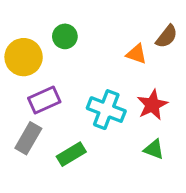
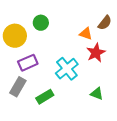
red star: (152, 105) -> (96, 53), moved
cyan cross: (106, 110) -> (67, 69), turned 30

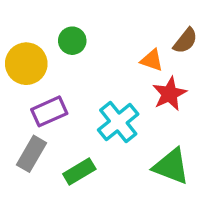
green triangle: (97, 94) -> (171, 166), size x1.6

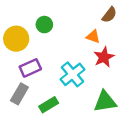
brown semicircle: (185, 41) -> (109, 15), moved
green triangle: (171, 166) -> (105, 101), turned -30

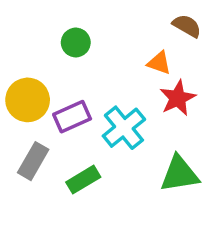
brown semicircle: (109, 15) -> (187, 26), turned -98
yellow circle: (16, 39) -> (28, 100), moved
purple rectangle: (30, 68) -> (72, 117), moved

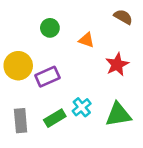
orange triangle: (159, 63) -> (87, 40), moved
cyan cross: (124, 128) -> (82, 107), moved, size x0.7
gray rectangle: (33, 161) -> (21, 121), moved, turned -35

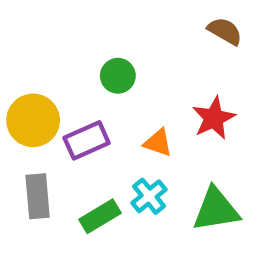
green circle: (50, 28) -> (118, 76), moved
orange triangle: (87, 40) -> (158, 143), moved
gray rectangle: (21, 121) -> (38, 196), moved

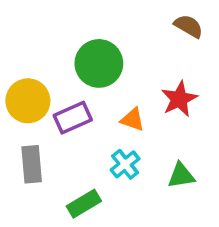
green circle: (118, 76) -> (99, 63), size x1.6
green triangle: (216, 210) -> (181, 176), size x0.7
green rectangle: (100, 216) -> (84, 204), moved

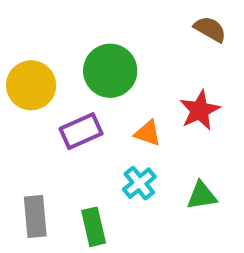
yellow circle: (28, 101) -> (31, 85), moved
gray rectangle: (32, 164) -> (35, 216), moved
green rectangle: (84, 204) -> (94, 227), turned -72

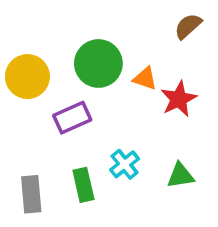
brown semicircle: (210, 29) -> (188, 26), turned -72
orange triangle: (148, 133) -> (145, 78), moved
green rectangle: (94, 227) -> (83, 185), moved

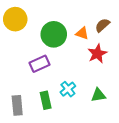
brown semicircle: (188, 26) -> (102, 25), moved
yellow circle: (27, 77) -> (15, 19), moved
orange triangle: (145, 78) -> (82, 33), moved

